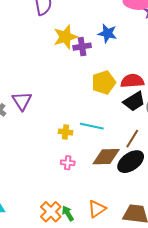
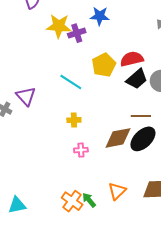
yellow star: (65, 37) -> (59, 26), turned 30
cyan line: (92, 126) -> (71, 82), moved, turned 30
brown line: (132, 139) -> (141, 116), turned 66

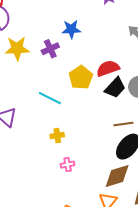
yellow star: (59, 26) -> (17, 49), moved
brown diamond: (118, 138) -> (117, 176), moved

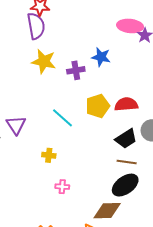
black trapezoid: (115, 88) -> (126, 139), moved
yellow cross: (57, 136) -> (49, 155), moved

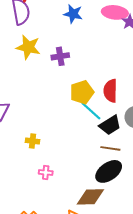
blue star: (101, 57) -> (73, 14), moved
red semicircle: (126, 104) -> (110, 91), turned -85
cyan line: (63, 118) -> (91, 111), moved

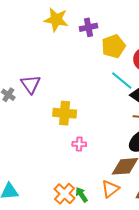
yellow pentagon: (82, 92) -> (113, 46), moved
yellow cross: (32, 141) -> (65, 113), size x1.6

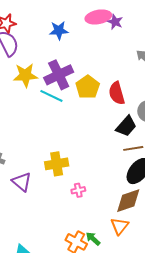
purple cross: (88, 27) -> (59, 75), size x1.6
cyan line: (122, 80) -> (51, 96), moved
purple triangle: (31, 84) -> (22, 182), moved

